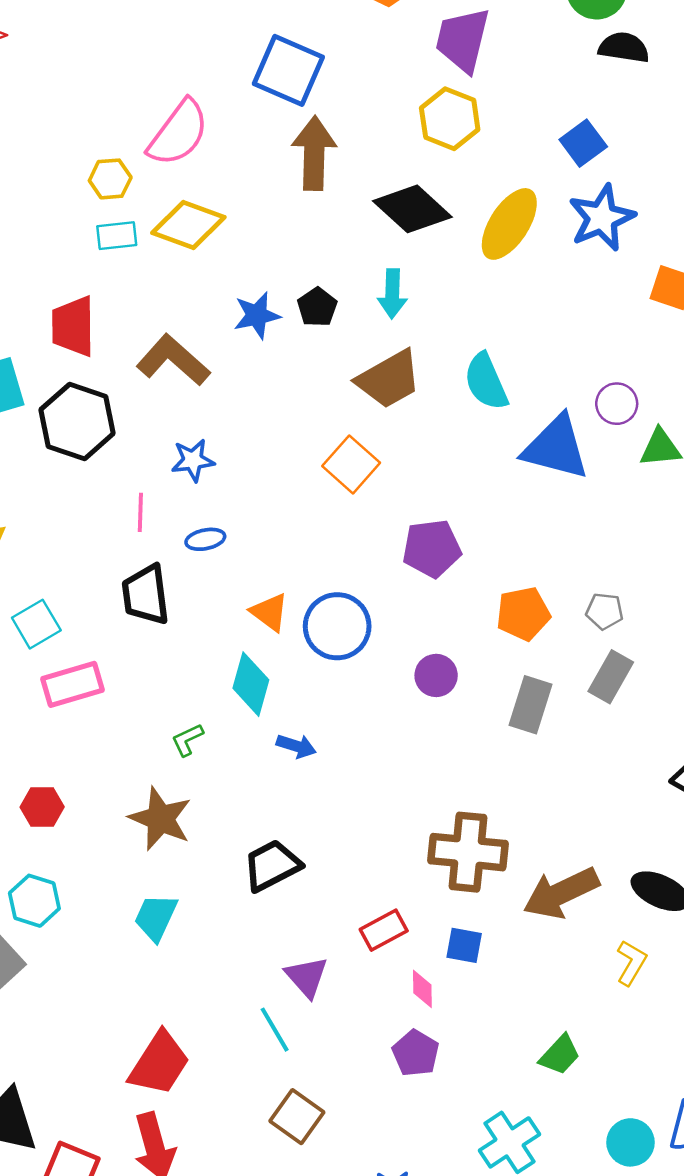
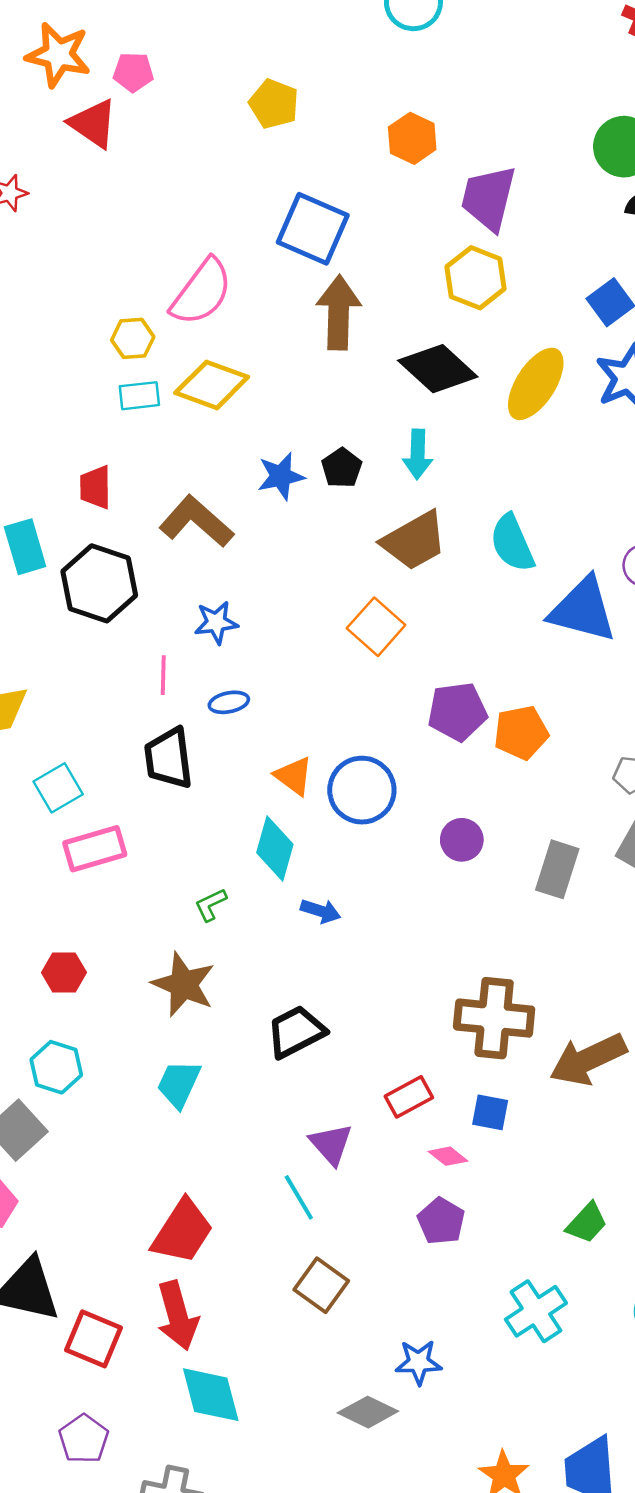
red trapezoid: (73, 326) -> (95, 487), size x0.7
orange pentagon: (523, 614) -> (521, 733), moved
pink diamond: (422, 989) -> (448, 1156), turned -51

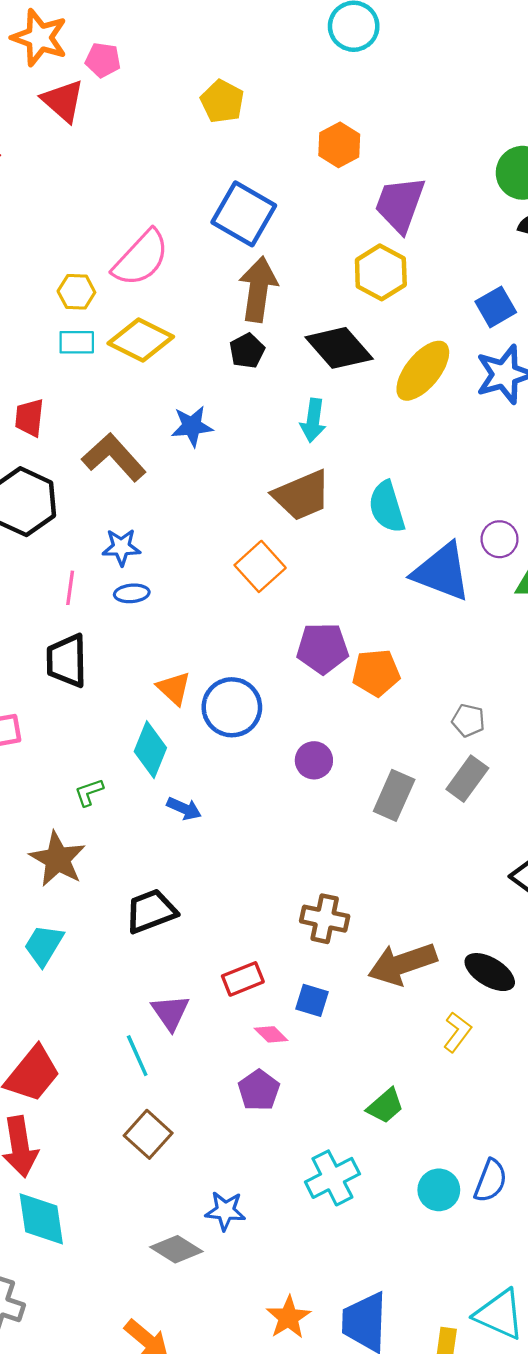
black pentagon: (342, 468) -> (247, 351), moved
blue ellipse: (229, 702) -> (132, 593), moved
brown cross: (494, 1018) -> (325, 919), size x0.7

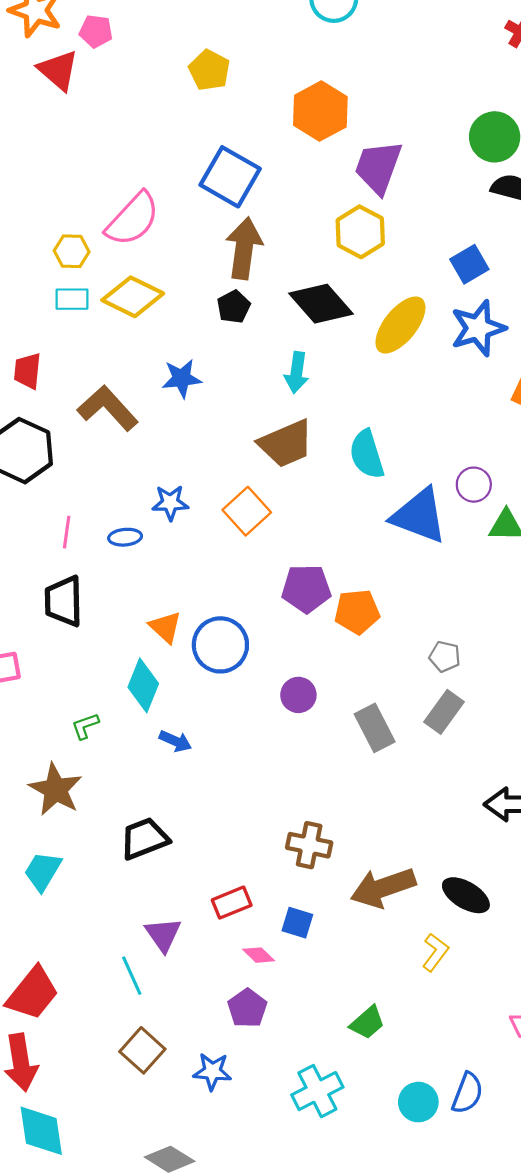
orange hexagon: (339, 145) -> (320, 111), size x1.4
blue star: (121, 547) -> (170, 503), moved
gray rectangle: (394, 795) -> (375, 728), turned -51
blue star: (225, 1211) -> (212, 1071), moved

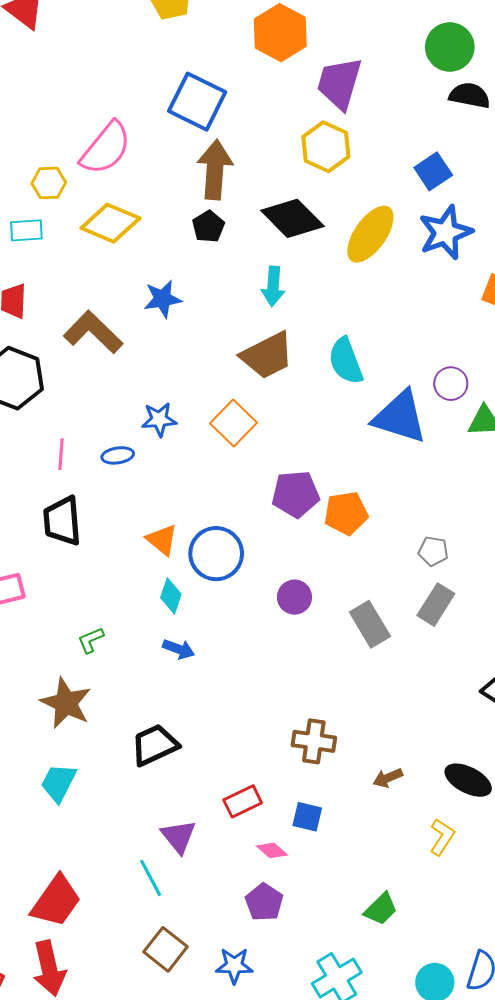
cyan rectangle: (72, 299) -> (26, 230), moved
cyan diamond: (143, 685) -> (171, 596), moved, size x0.7
brown arrow: (383, 888) -> (388, 778), size x0.5

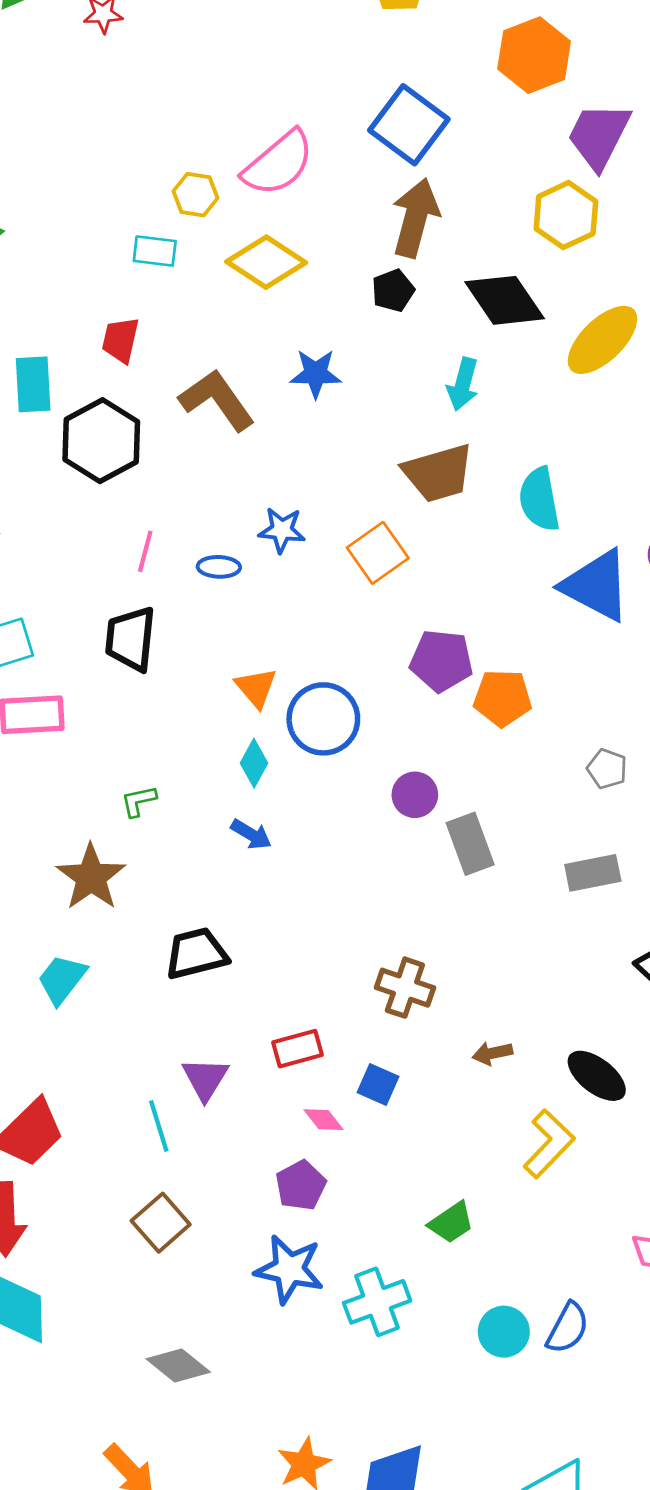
gray rectangle: (436, 605) -> (593, 873), moved, turned 36
gray rectangle: (370, 624) -> (470, 844), moved
yellow L-shape: (442, 837) -> (549, 1144), size x1.4
blue star: (234, 965) -> (289, 1269), moved, size x1.4

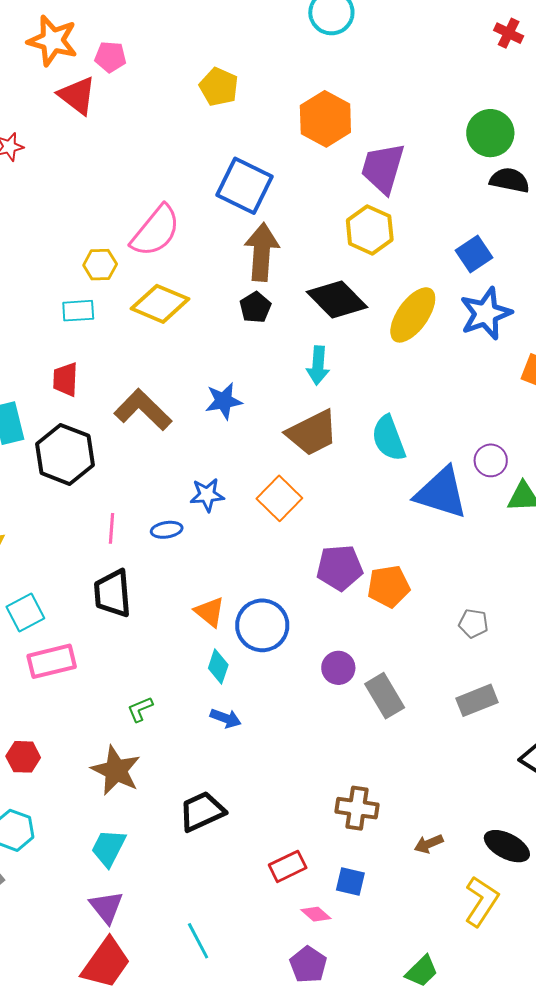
blue star: (316, 374) -> (224, 401), moved
purple triangle: (205, 1079) -> (106, 907), moved

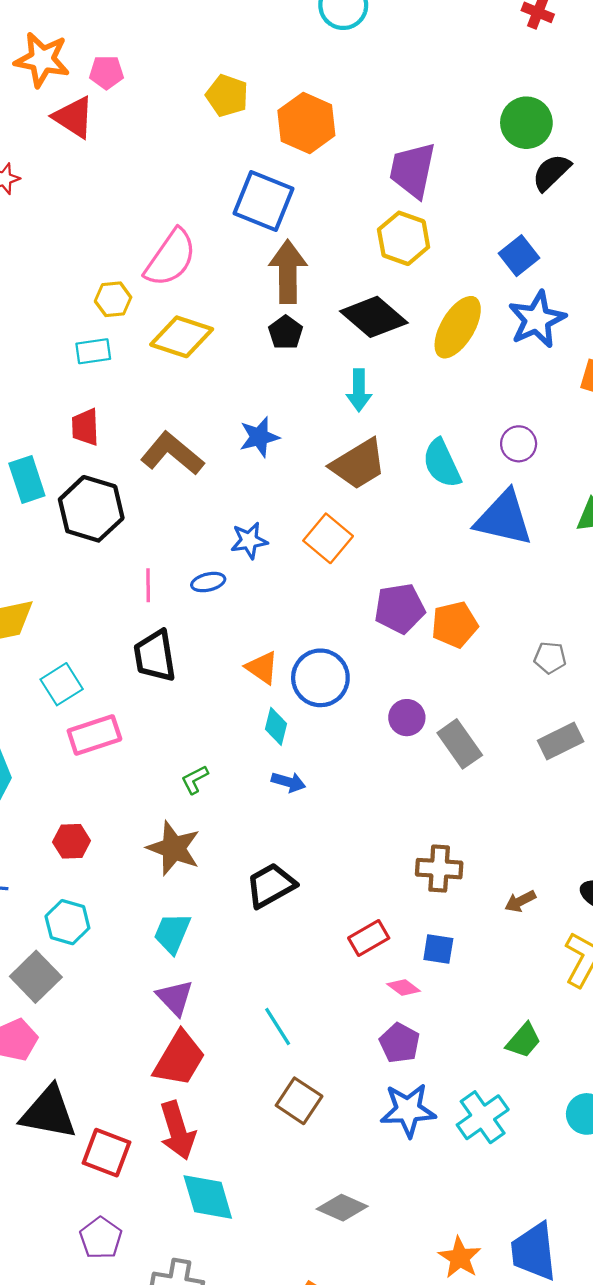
orange hexagon: (325, 119) -> (306, 123), moved
black semicircle: (510, 180) -> (551, 172), turned -51
purple circle: (491, 460) -> (519, 444), moved

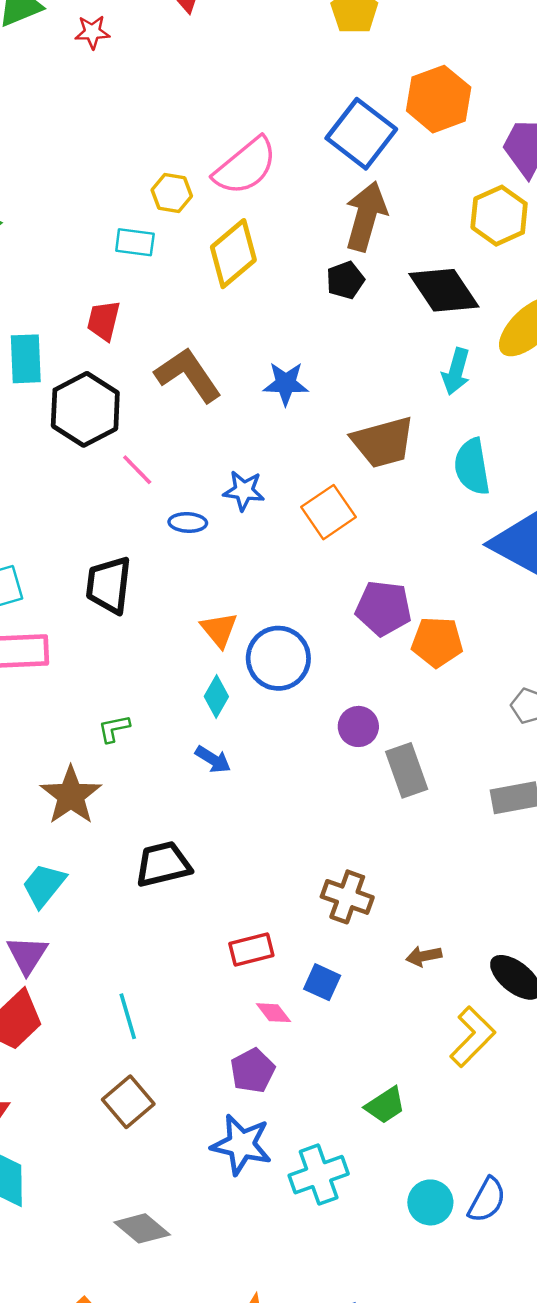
orange hexagon: (306, 123) -> (439, 99), moved
yellow diamond: (182, 337) -> (233, 254), turned -74
cyan arrow: (359, 390) -> (456, 371), moved
pink line: (148, 585) -> (137, 470), moved, turned -60

